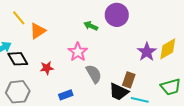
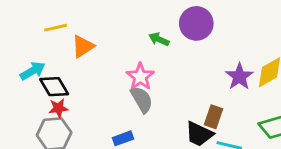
yellow line: (19, 18) -> (56, 28), turned -63
red star: (47, 68) -> (58, 108), moved
gray semicircle: (94, 74) -> (142, 100), moved

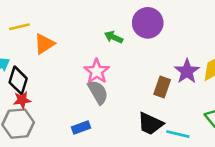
black diamond: (54, 87) -> (18, 80), turned 48
brown rectangle: (214, 117) -> (162, 87), moved

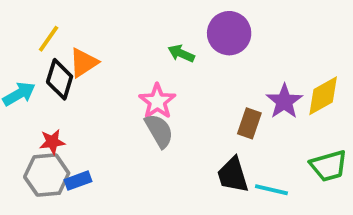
yellow line: (19, 27) -> (49, 39), turned -42
black diamond: (18, 80) -> (60, 79), moved
black trapezoid: (150, 124) -> (233, 175), turned 48
blue rectangle: (81, 128) -> (78, 181), moved

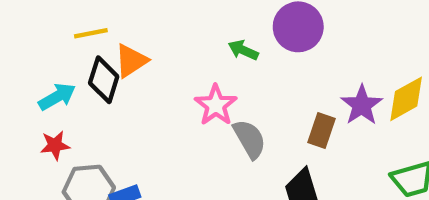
yellow line: (49, 39) -> (91, 33), turned 44
gray semicircle: (159, 131) -> (250, 139), moved
red star: (52, 142) -> (55, 145), moved

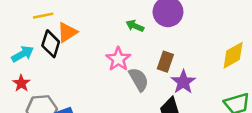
purple star: (362, 105) -> (183, 82), moved
brown rectangle: (321, 130) -> (165, 62), moved
red star: (55, 145) -> (21, 83), turned -30

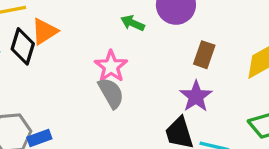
brown rectangle: (165, 62) -> (204, 55), moved
gray semicircle: (139, 79) -> (111, 93), moved

